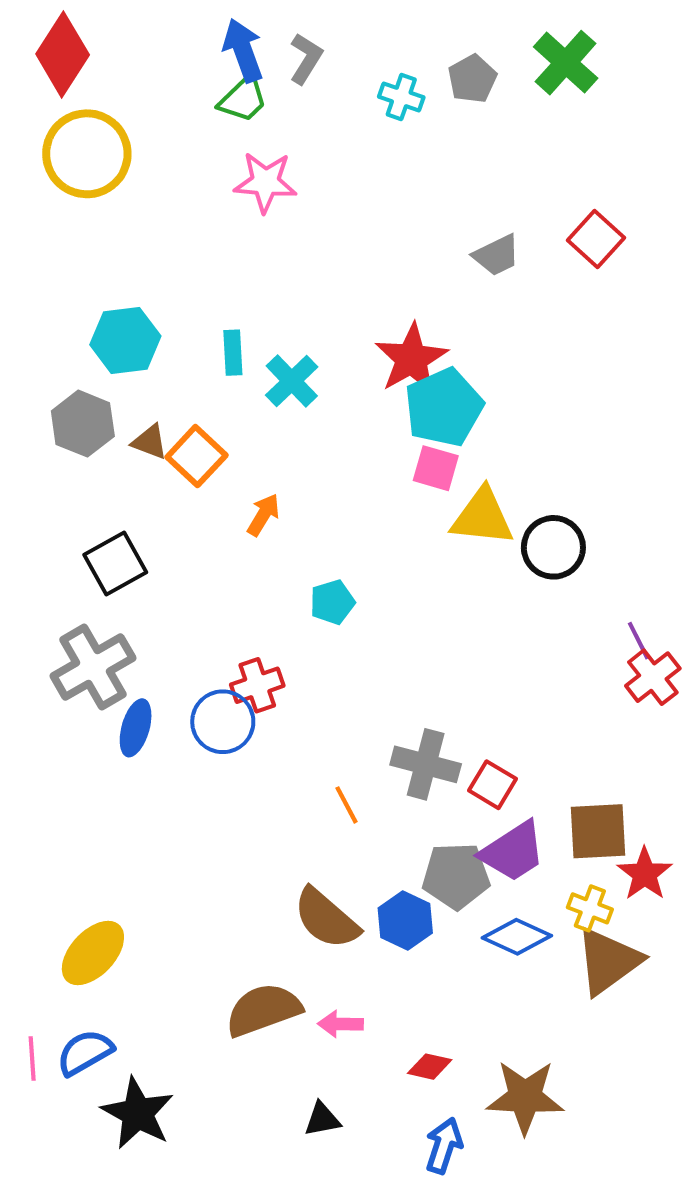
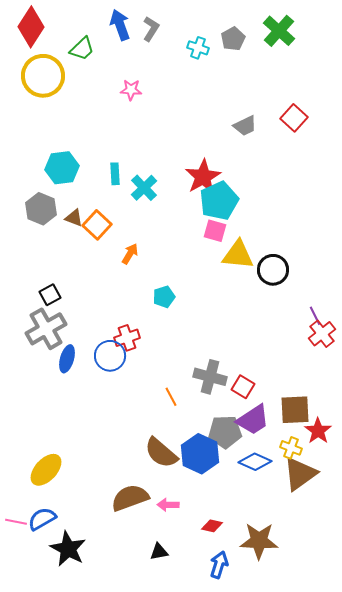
green trapezoid: (243, 99) -> (82, 49), moved
pink star: (265, 182) -> (131, 90), size x0.7
black square: (115, 564) -> (50, 295), moved, size x0.7
blue hexagon: (405, 921) -> (200, 454), size x1.4
pink line: (32, 1058) -> (16, 522), turned -75

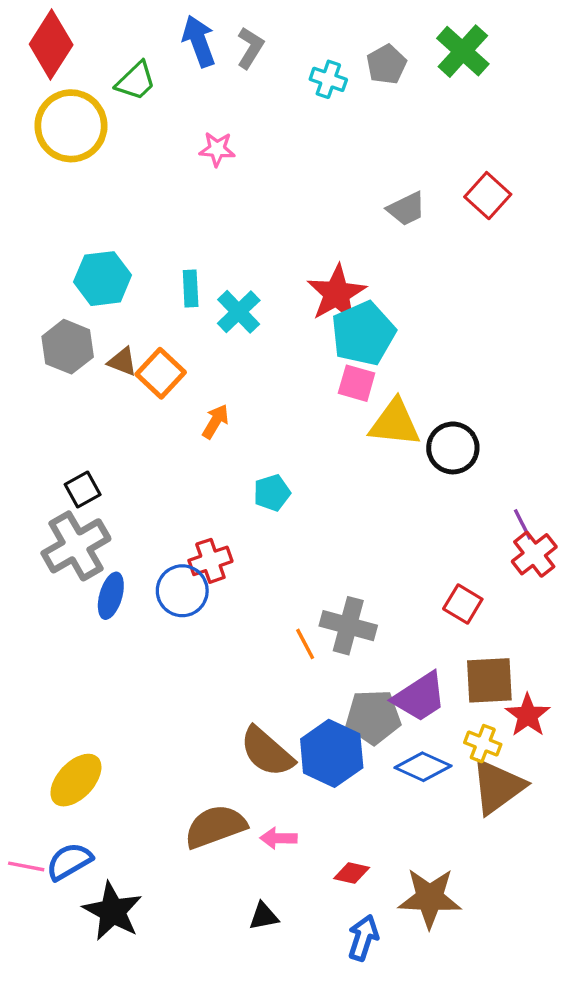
red square: (243, 387) -> (463, 604), moved
orange line: (171, 397) -> (305, 644), moved

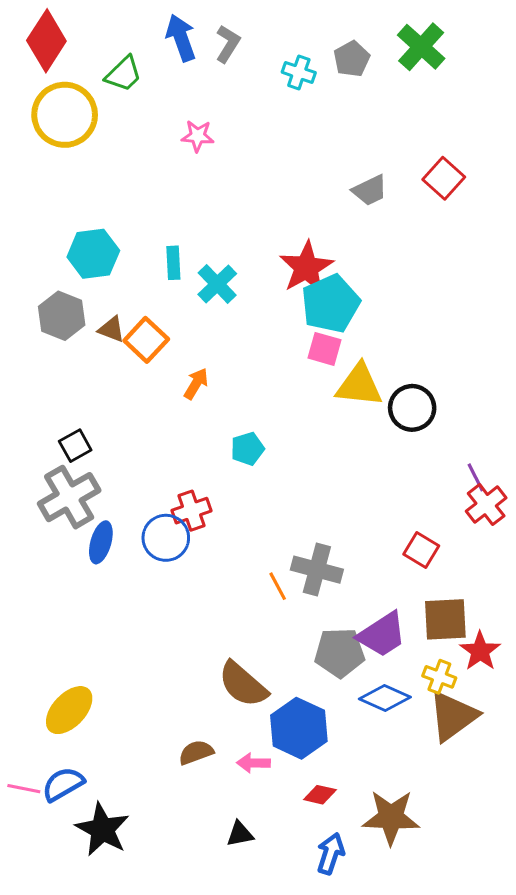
blue hexagon: (332, 753) -> (299, 728), moved
brown semicircle: (215, 827) -> (196, 752), size x0.6

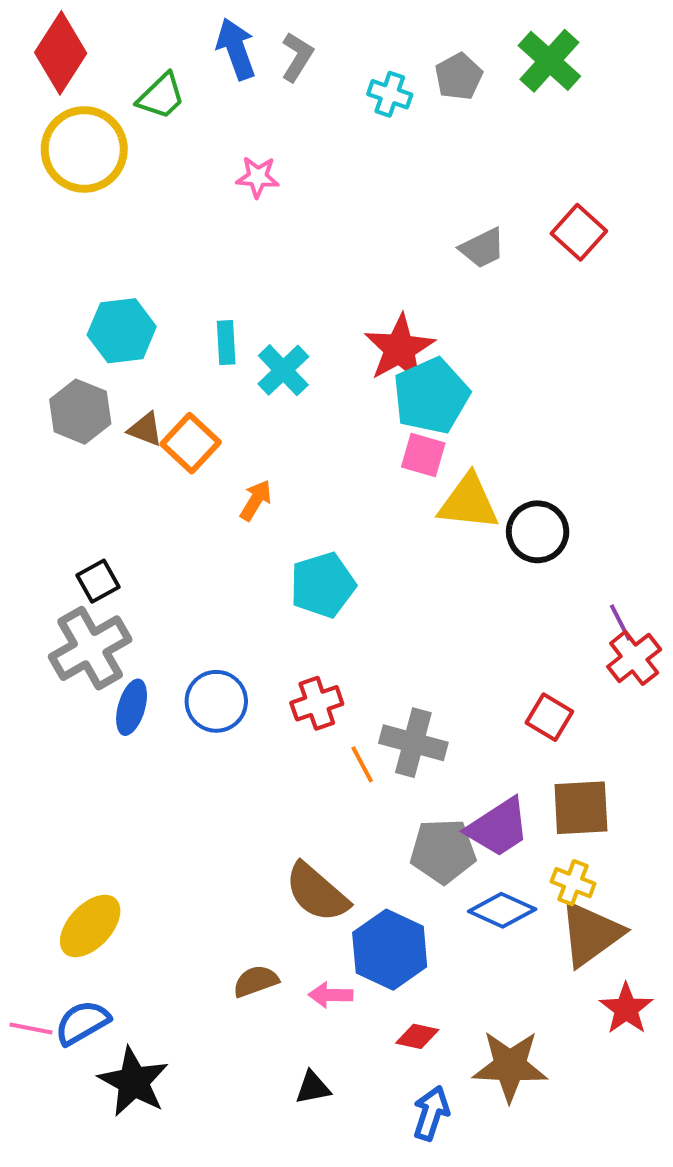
cyan pentagon: (247, 449) -> (323, 585), size x1.5
red cross: (192, 511) -> (317, 703), moved
red star: (480, 651) -> (626, 1009), moved

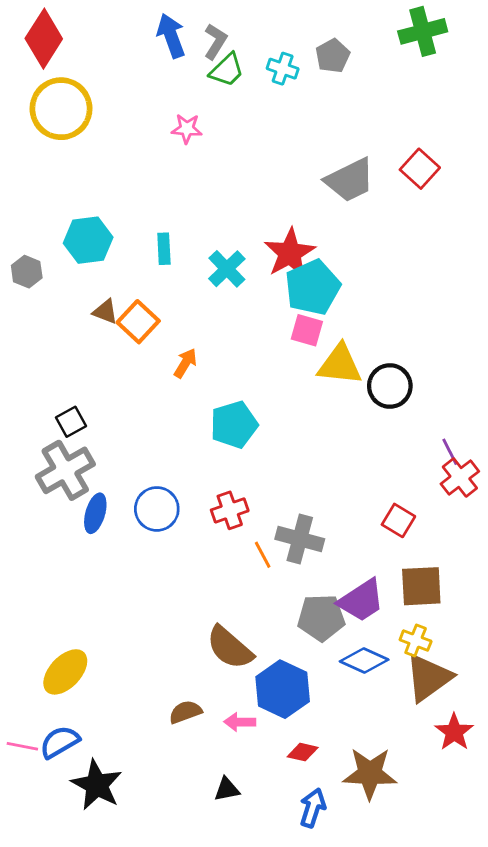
green cross: (549, 61) -> (423, 31), moved, turned 33
green trapezoid: (161, 96) -> (227, 70), moved
gray trapezoid: (482, 248) -> (350, 180), size x1.5
cyan cross: (283, 370) -> (227, 269), moved
gray hexagon: (80, 412) -> (27, 272), moved, size x0.7

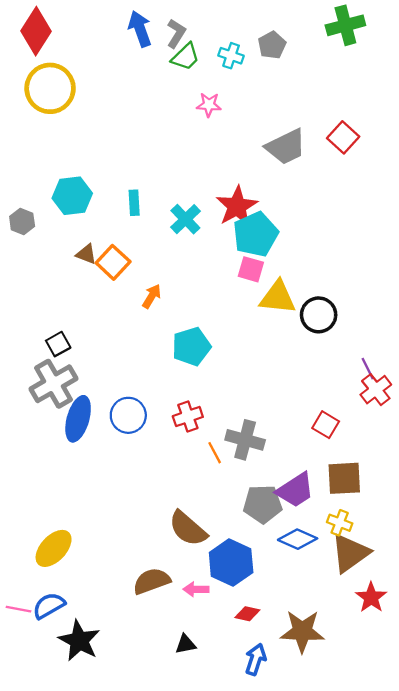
pink star: (187, 129) -> (209, 105), moved
blue ellipse: (95, 513) -> (78, 419), size x1.4
brown semicircle: (185, 712) -> (152, 581), size x1.4

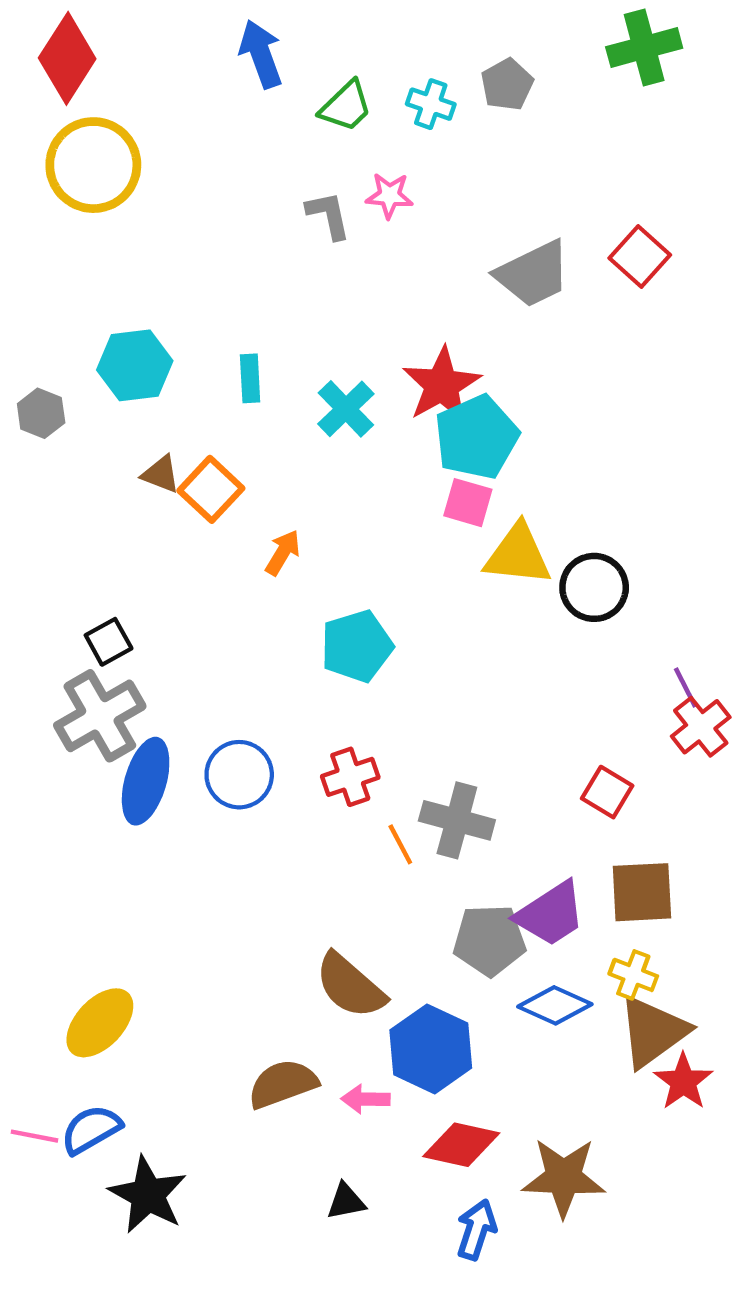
gray L-shape: (176, 33) -> (328, 215), moved, turned -44
red star: (371, 597) -> (683, 1082), moved
red diamond: (247, 614) -> (461, 1145), size x1.6

